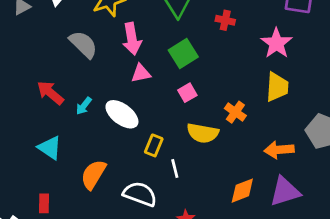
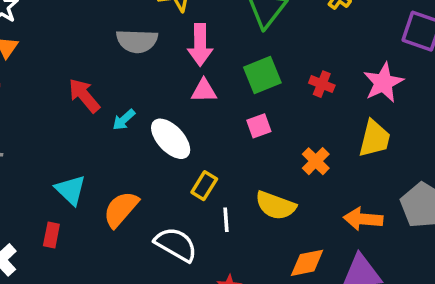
red cross: (225, 20) -> (322, 84), moved
gray semicircle: (83, 44) -> (137, 41), turned 128
yellow semicircle: (203, 133) -> (276, 206), moved
cyan triangle: (50, 148) -> (71, 190), moved

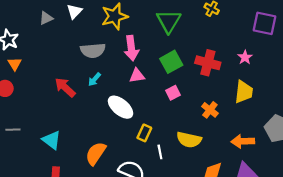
pink star: (383, 83) -> (245, 57), size x0.6
red cross: (322, 84) -> (208, 63), size x1.6
cyan arrow: (124, 120) -> (94, 79), moved
cyan triangle: (71, 190) -> (51, 140), moved

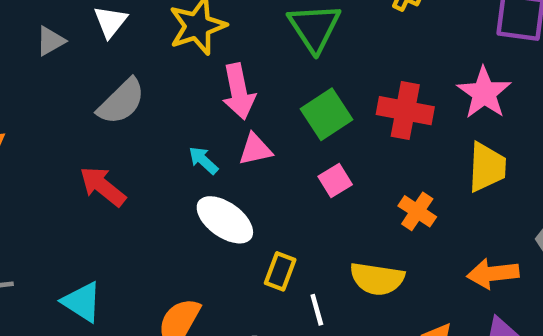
gray semicircle: (93, 51) -> (121, 102), moved, turned -35
pink star: (245, 57) -> (484, 93), size x1.6
cyan arrow: (94, 79) -> (203, 160), moved, turned 96

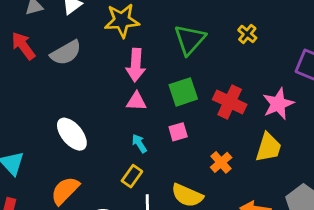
cyan arrow: (203, 160) -> (139, 143), moved
red arrow: (103, 186) -> (23, 46), moved
white ellipse: (225, 220) -> (72, 134), moved

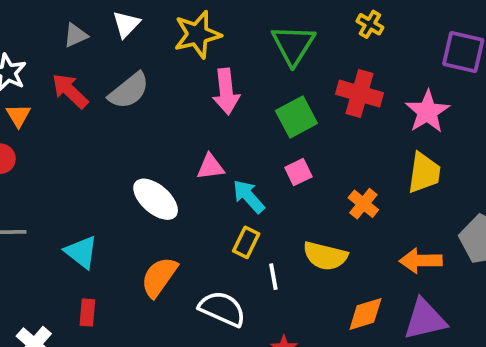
pink triangle: (136, 101) -> (210, 167), moved
red cross: (230, 102) -> (360, 94), moved
cyan arrow: (139, 143) -> (249, 197), size x1.4

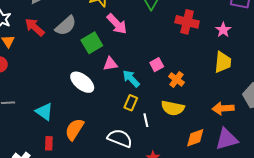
pink arrow: (226, 91) -> (117, 24), turned -35
pink star: (427, 112) -> (223, 30), size x0.7
green square: (296, 117) -> (92, 43), moved
orange cross: (363, 204) -> (176, 79), moved
orange semicircle: (159, 277) -> (74, 129), moved

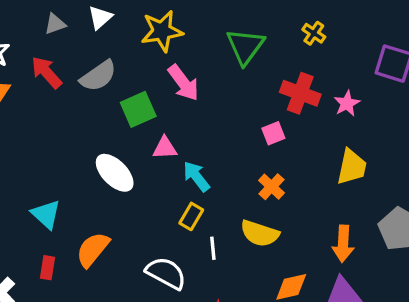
pink star: (223, 30) -> (347, 103), moved
pink square: (157, 65) -> (273, 133), moved
orange arrow: (223, 108) -> (343, 244), turned -90

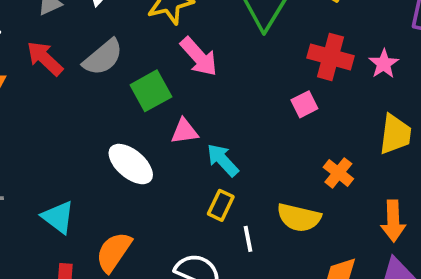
orange cross: (272, 187) -> (338, 173), moved

